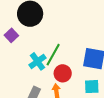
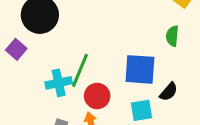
cyan cross: (37, 61) -> (59, 83), turned 30

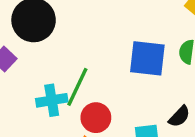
blue square: (140, 69) -> (147, 58), moved

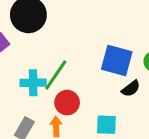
black semicircle: (179, 116) -> (131, 89), moved

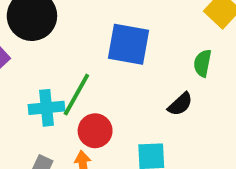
blue square: (117, 61) -> (129, 44), moved

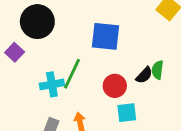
green semicircle: (203, 63) -> (158, 70), moved
red circle: (95, 131) -> (115, 86), moved

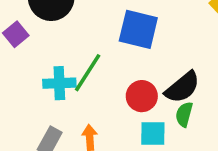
green semicircle: (158, 70) -> (184, 114), moved
black semicircle: (144, 75) -> (182, 87), size x1.5

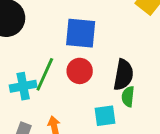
black semicircle: (182, 87) -> (123, 75), turned -32
red circle: (142, 96) -> (80, 71), moved

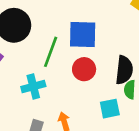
green line: (45, 74) -> (51, 52), moved

